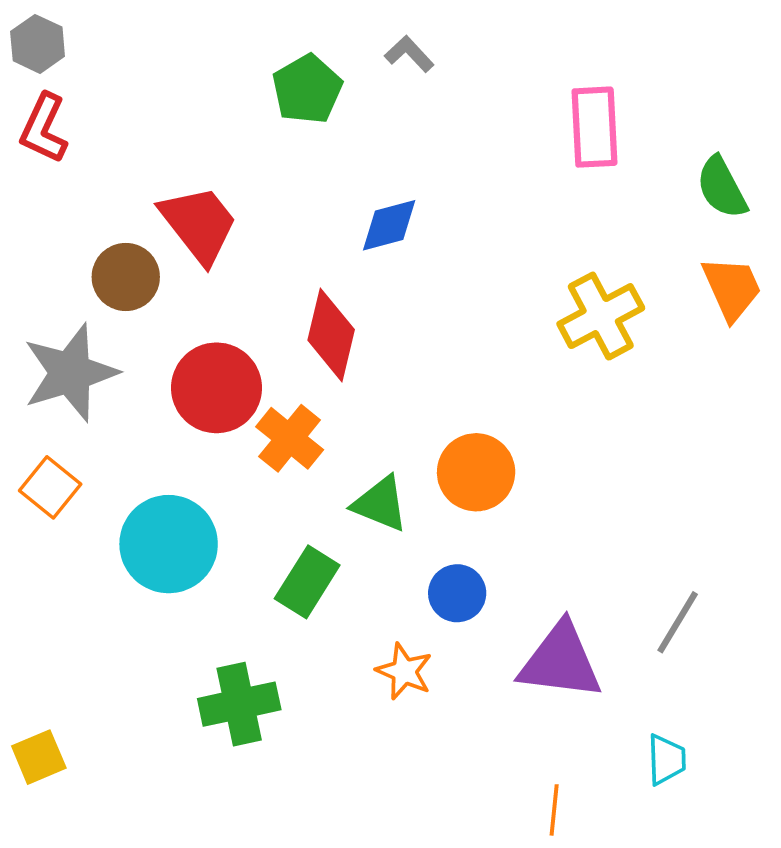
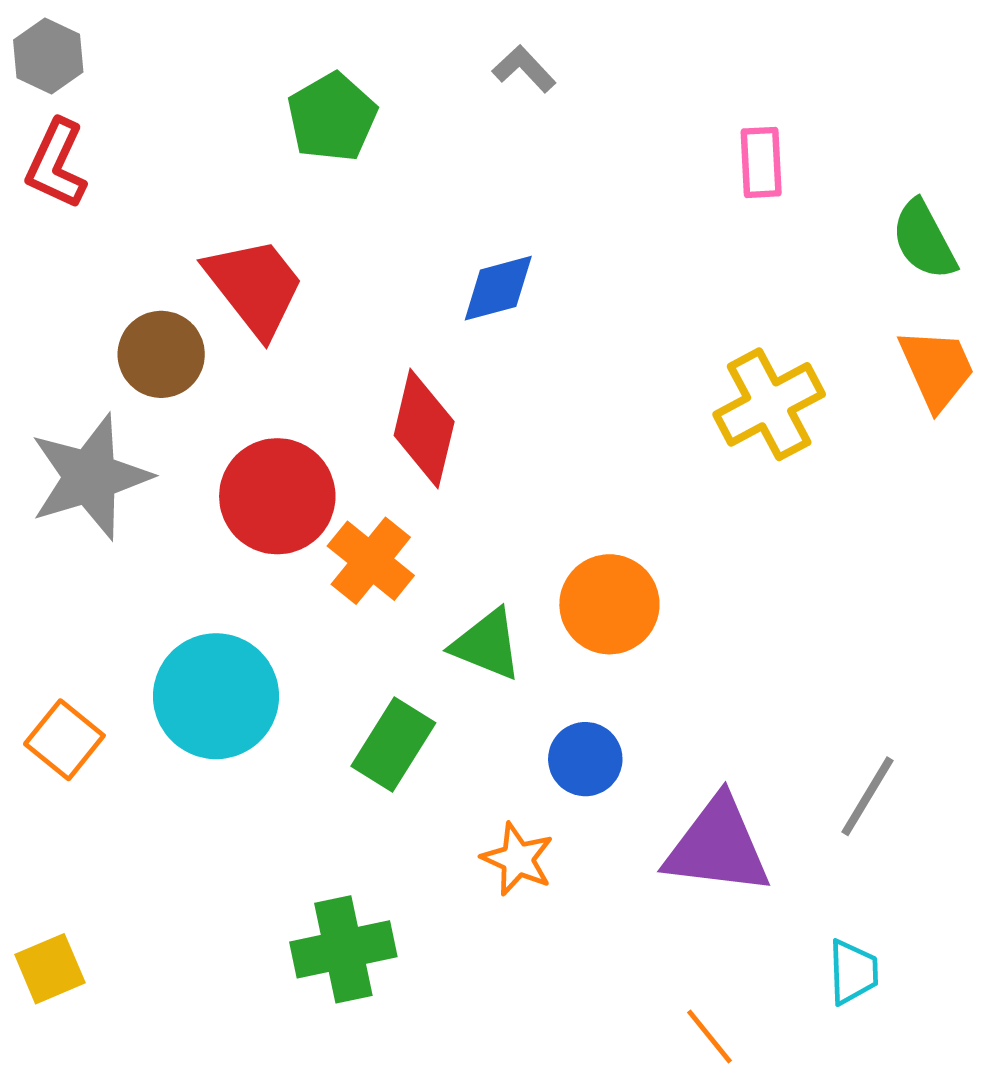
green pentagon: (307, 89) -> (332, 117), moved
pink rectangle: (594, 127) -> (761, 162), size x0.7
orange square: (50, 487) -> (64, 740), moved
green cross: (239, 704) -> (343, 949), moved
orange line: (554, 810) -> (709, 1036), turned -45

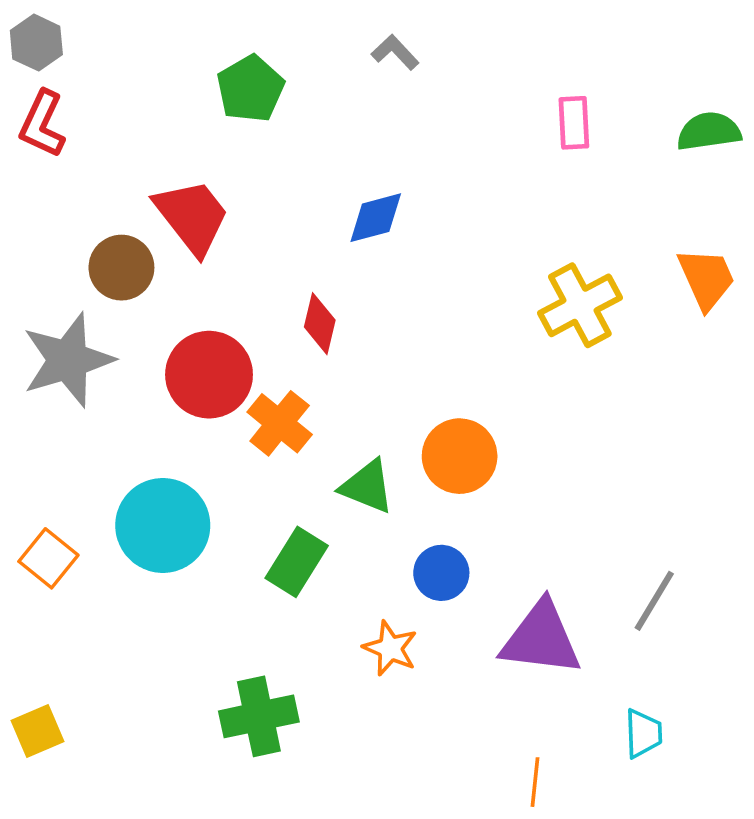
green semicircle: (924, 240) -> (709, 131), moved, turned 110
red diamond: (424, 429) -> (320, 324), size x0.7
orange line: (709, 1036) -> (535, 782), turned 45

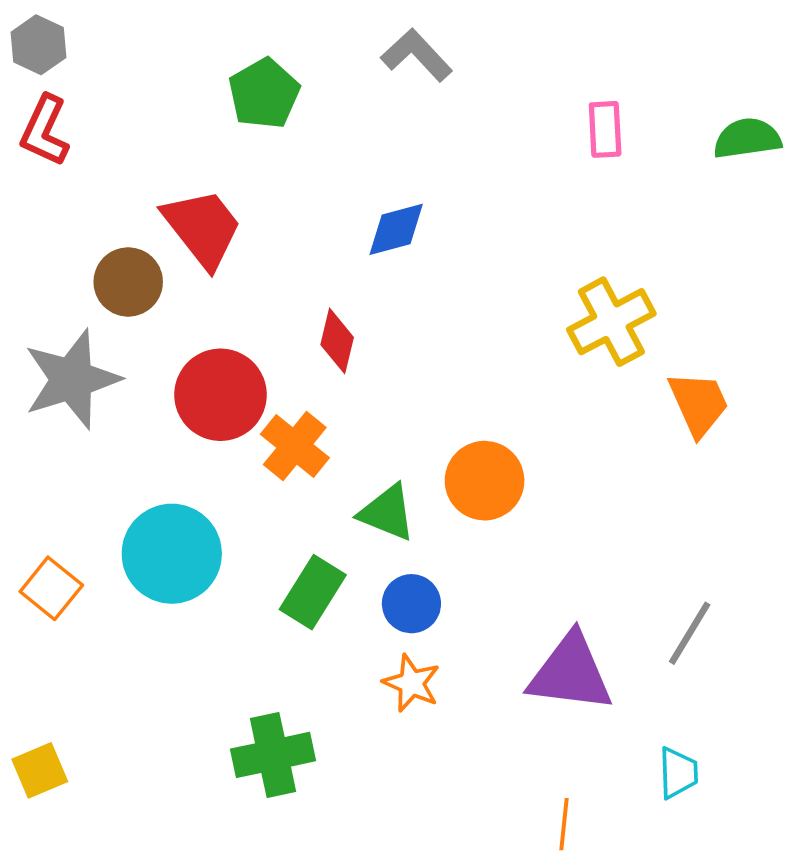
gray L-shape: (395, 52) -> (417, 55), size x1.4
orange trapezoid: (706, 279) -> (699, 404), moved
blue circle: (441, 573) -> (411, 604), moved

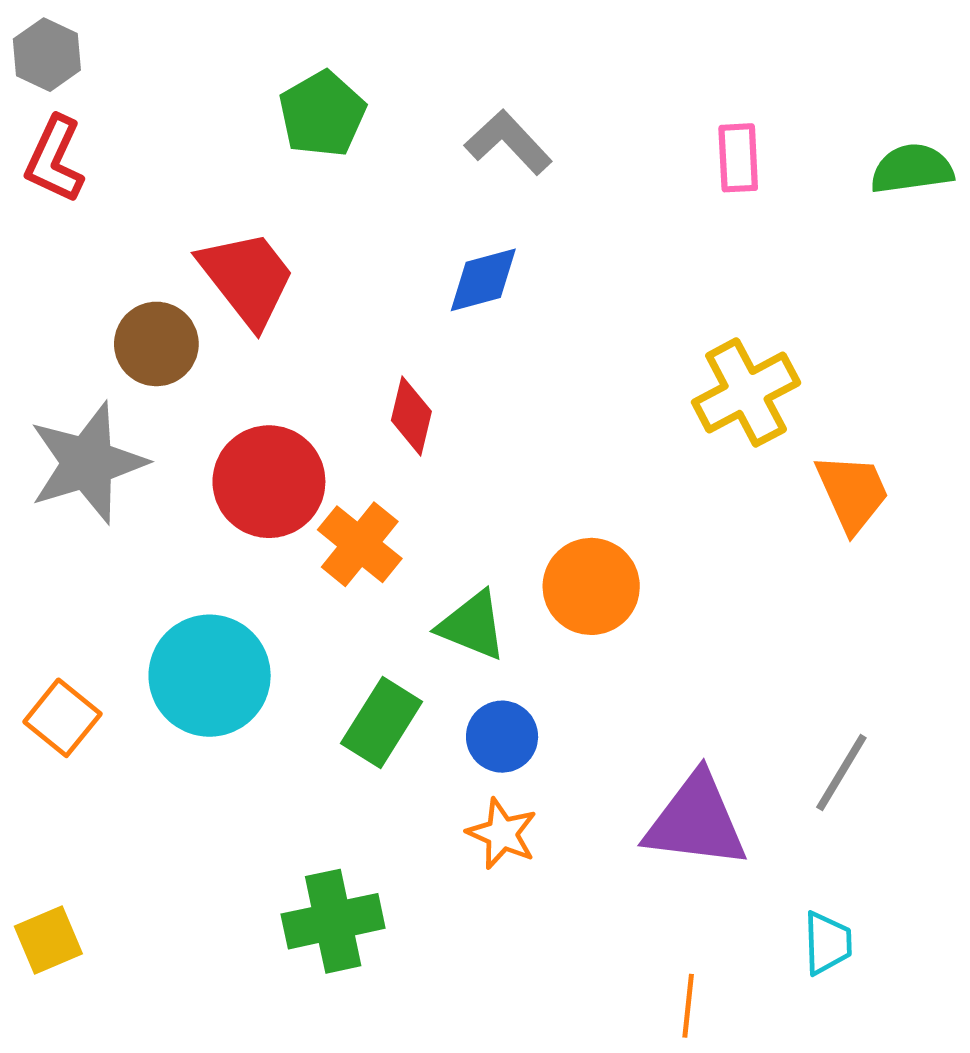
gray L-shape: (417, 55) -> (508, 142), moved

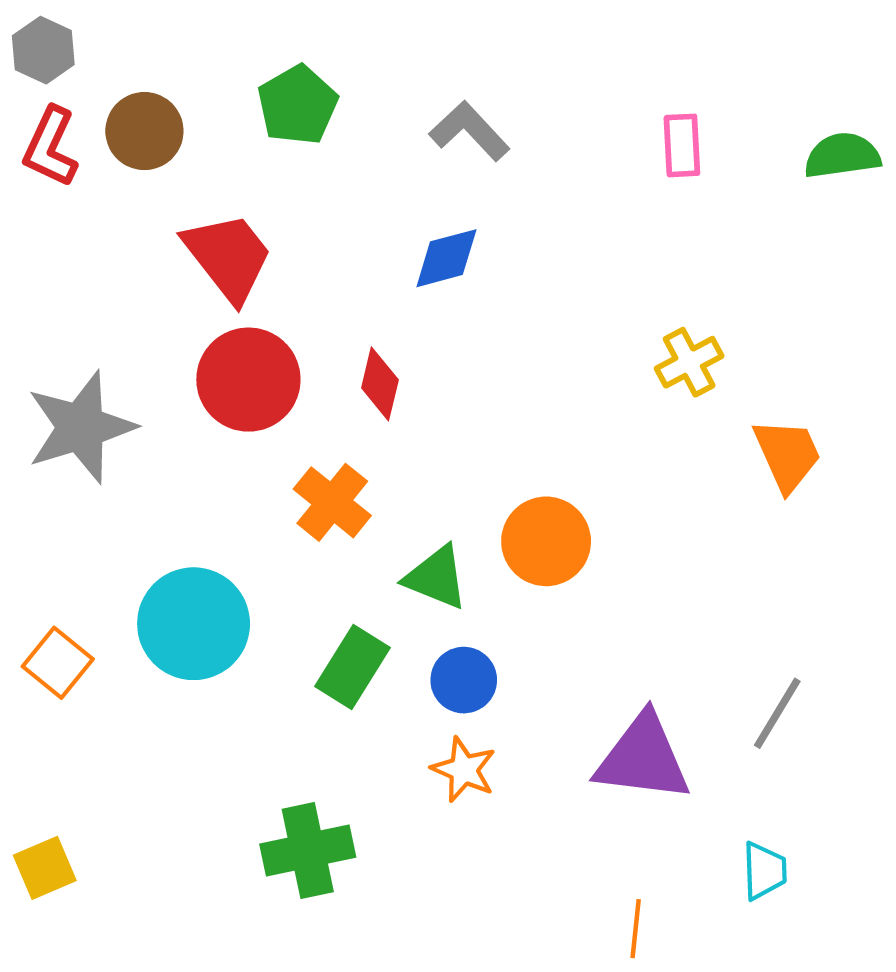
brown circle: (156, 344) -> (144, 131), moved
yellow cross: (746, 392) -> (689, 362), size x0.7
red circle: (269, 482) -> (248, 380), moved

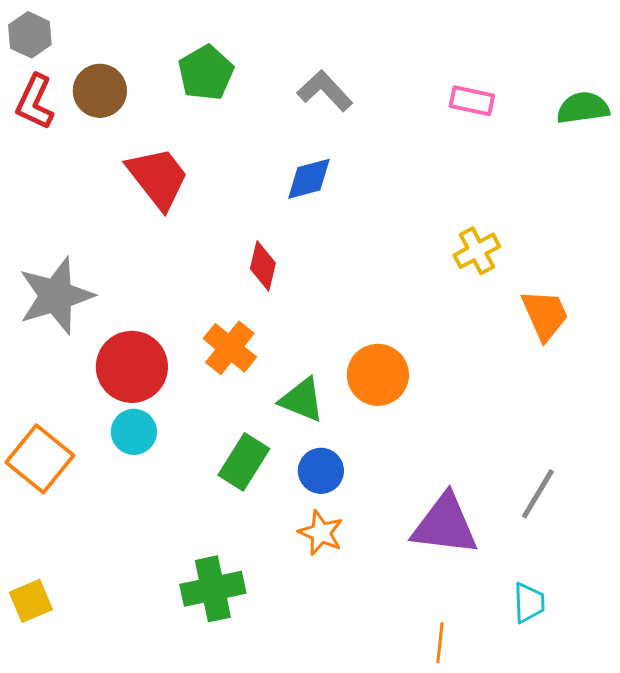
pink rectangle: (682, 145) -> (472, 101), turned -75
red circle: (248, 380) -> (132, 367), moved
cyan circle: (194, 624) -> (134, 432), size x0.6
orange square: (58, 663) -> (40, 459), size x1.4

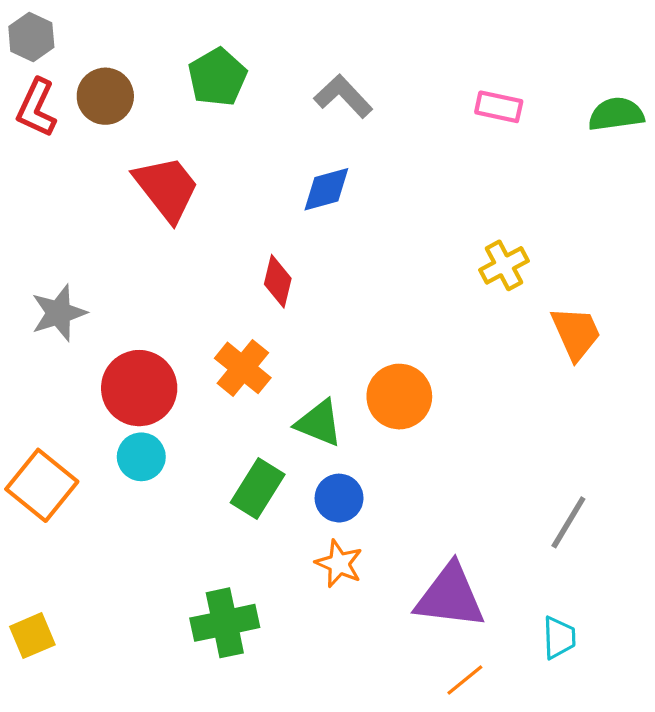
gray star: (56, 296) -> (59, 313), size x0.7
purple triangle: (445, 525) -> (450, 596), moved
orange line: (440, 643) -> (465, 680), turned 45

